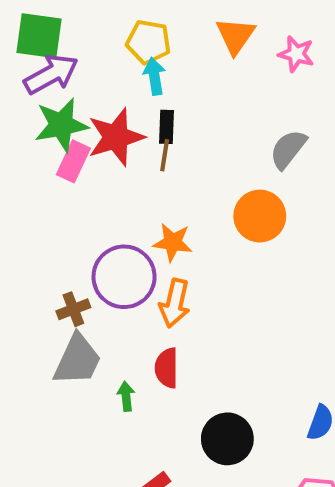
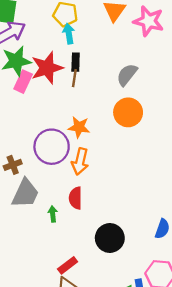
pink star: (296, 54) -> (149, 21), size x1.5
gray semicircle: (288, 149) -> (127, 75), moved
brown cross: (73, 309) -> (13, 165), moved

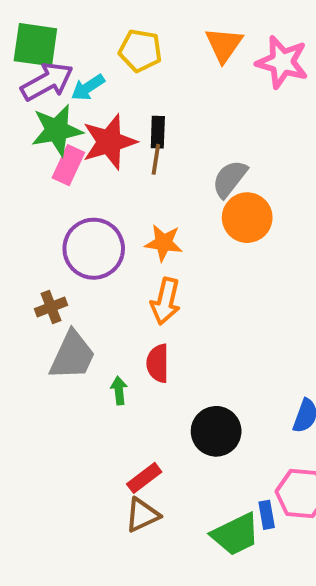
cyan arrow: (69, 34) -> (88, 87), moved, turned -114
gray semicircle: (127, 75) -> (230, 179), moved
purple circle: (52, 147) -> (94, 249), moved

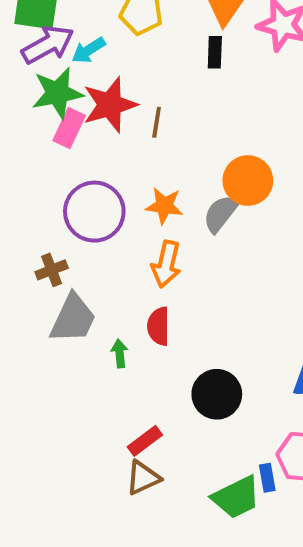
black rectangle: (158, 132) -> (215, 52), moved
gray semicircle: (230, 179) -> (221, 214), moved

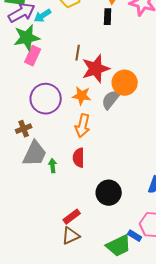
red star: (110, 105) -> (96, 69), moved
green arrow: (120, 353) -> (53, 166), moved
blue rectangle: (267, 478) -> (135, 236), turned -48

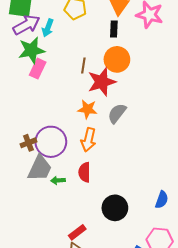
cyan arrow: (43, 16) -> (48, 28), turned -36
orange circle: (125, 83) -> (117, 59), moved
purple circle: (46, 99) -> (51, 142), moved
green arrow: (53, 166) -> (58, 180), turned -88

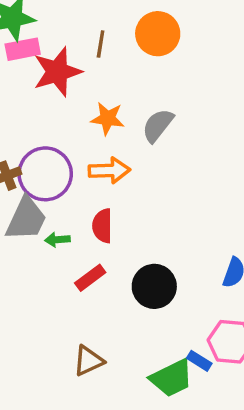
pink rectangle: (38, 69) -> (23, 49), turned 54
red star: (102, 82) -> (57, 72), moved
orange arrow: (88, 140) -> (109, 170), turned -105
red rectangle: (77, 232) -> (90, 278), moved

